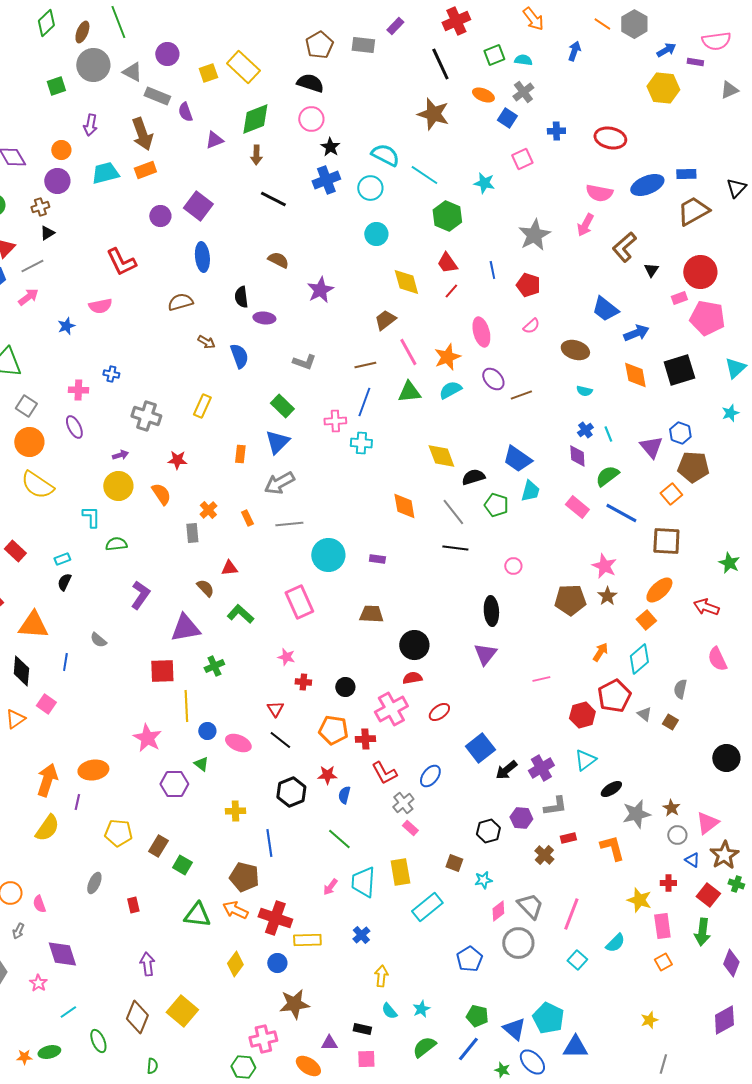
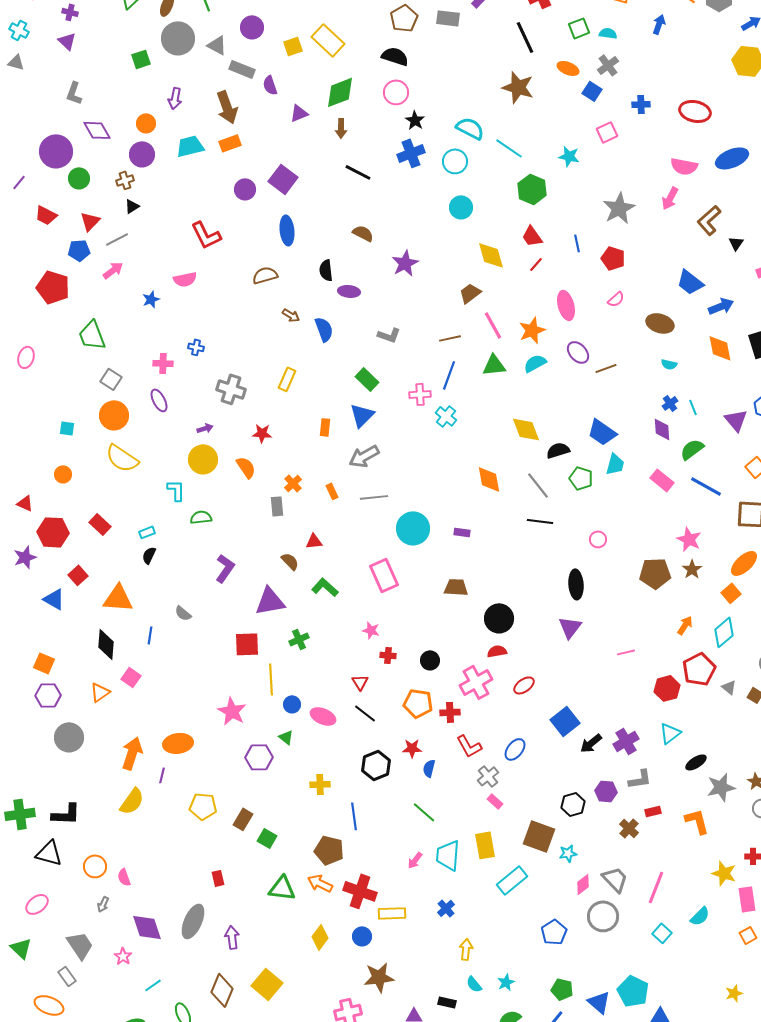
cyan cross: (361, 443) -> (446, 416), turned 35
brown square: (454, 863) -> (539, 836), size x1.8
gray ellipse: (94, 883) -> (193, 921), moved, size x1.6

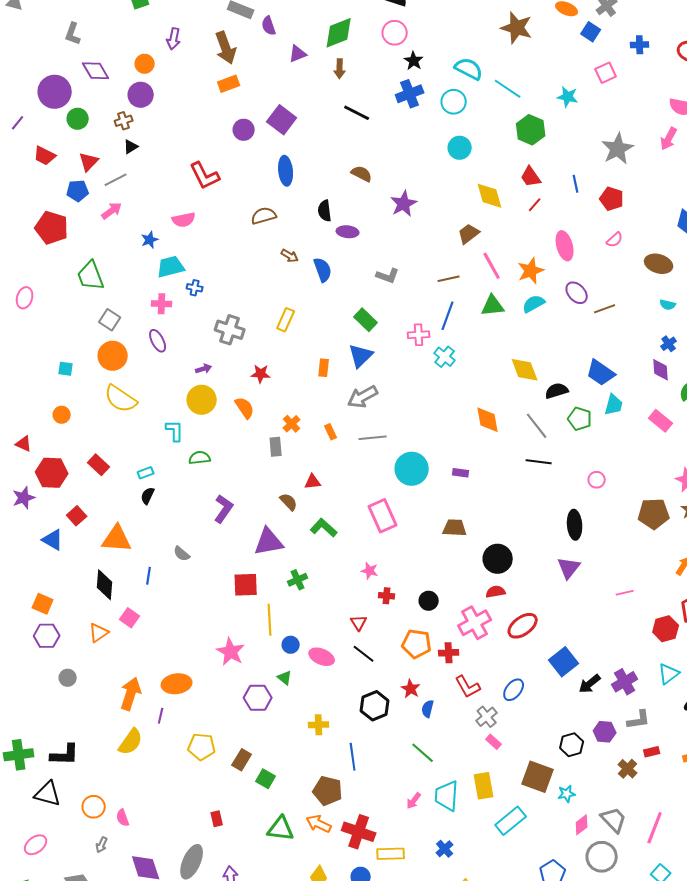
cyan trapezoid: (190, 146) -> (171, 267), moved
red ellipse: (524, 685) -> (523, 626), size x1.4
gray circle: (69, 737) -> (68, 678), size x0.6
red star: (412, 748) -> (411, 689), turned 30

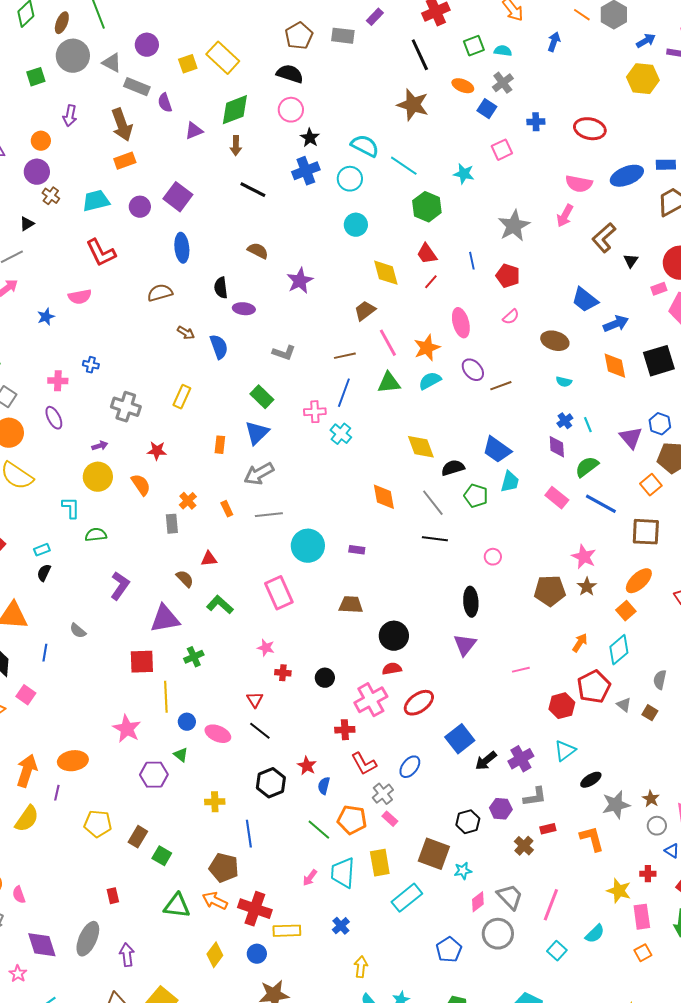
brown cross: (124, 121) -> (51, 196), moved, turned -36
cyan trapezoid: (171, 267) -> (96, 201), moved
orange pentagon: (417, 644) -> (352, 820), moved

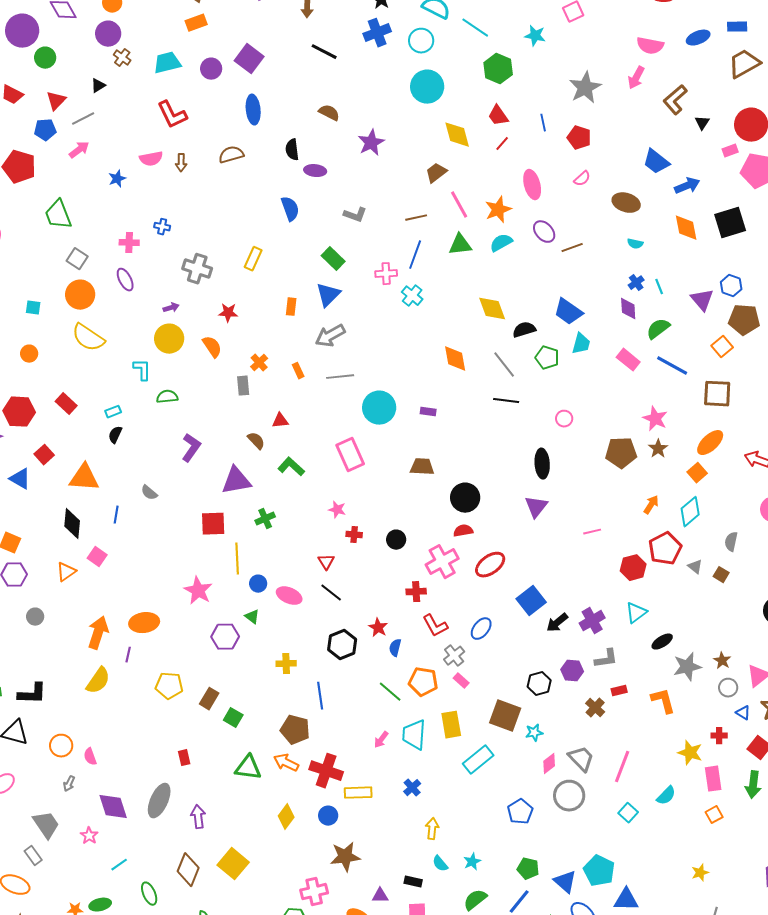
blue ellipse: (627, 176) -> (698, 38), size x0.7
cyan circle: (356, 225) -> (427, 87), size x1.4
brown arrow: (186, 333) -> (181, 163), moved, turned 60

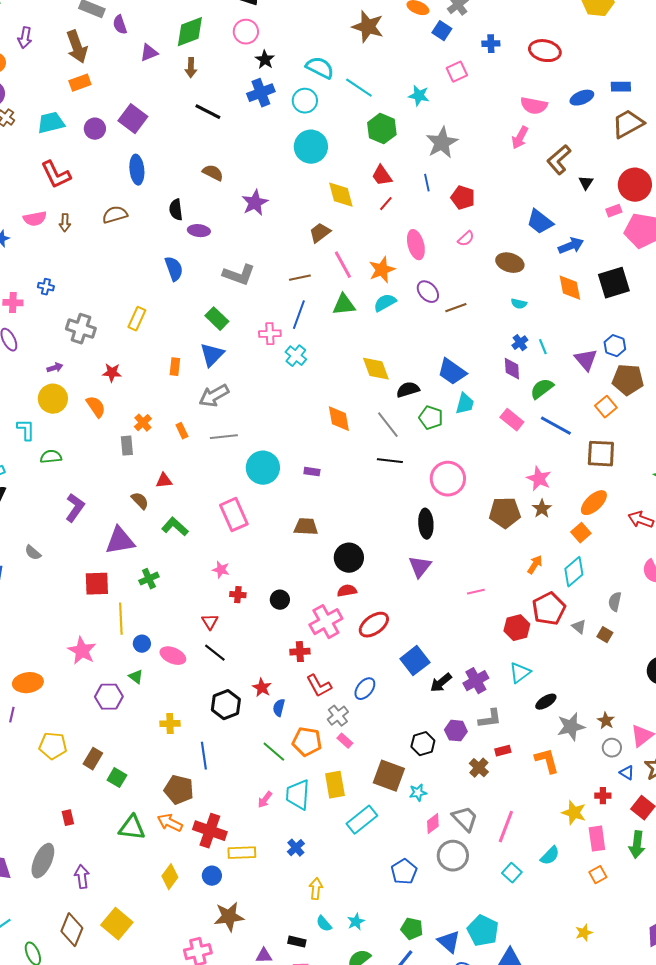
gray star: (585, 88) -> (442, 143), moved
gray L-shape: (355, 215) -> (239, 275), size x1.4
pink circle: (564, 419) -> (448, 479), size x2.0

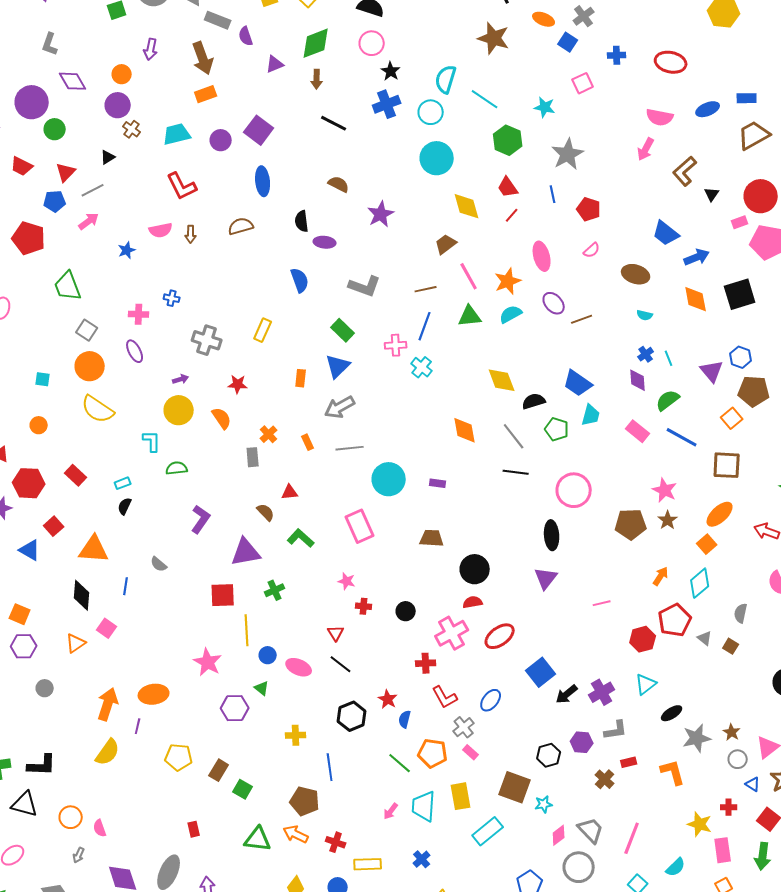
cyan semicircle: (320, 68) -> (446, 79), turned -100
red cross: (210, 831) -> (336, 842), size x0.6

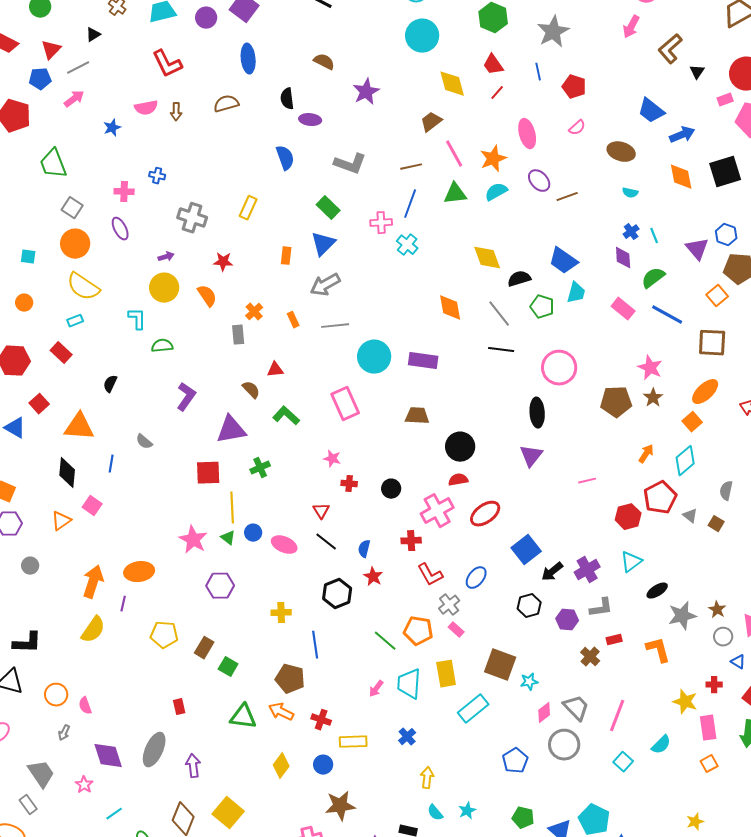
cyan rectangle: (123, 483) -> (75, 321), moved
purple rectangle: (438, 483) -> (423, 361), size x1.8
green triangle: (262, 688) -> (228, 538), moved
blue semicircle: (405, 719) -> (364, 549), moved
black hexagon: (549, 755) -> (529, 606), moved

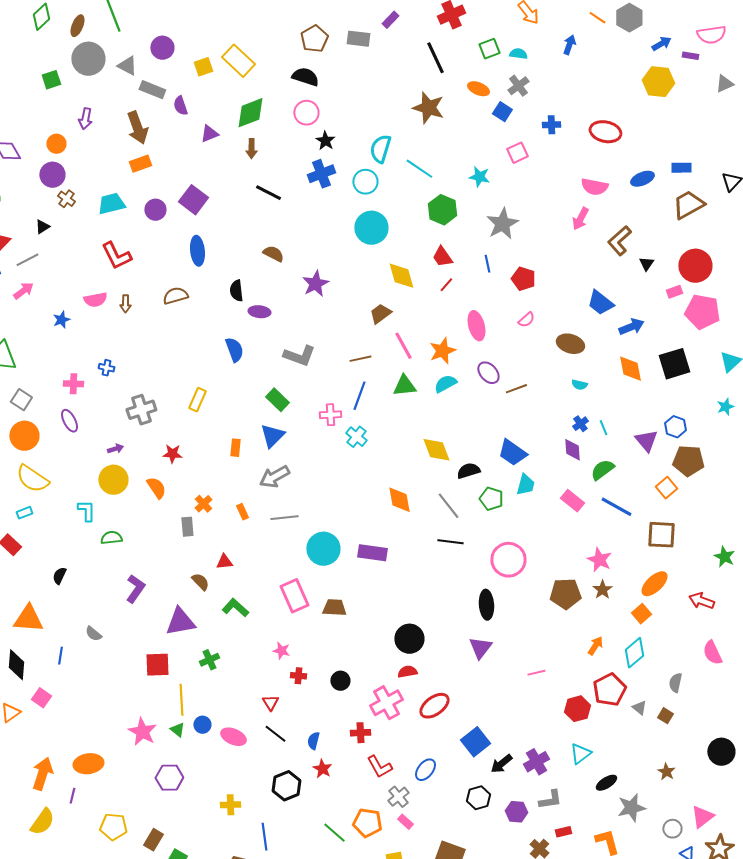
gray cross: (192, 218) -> (141, 410), turned -36
brown trapezoid: (417, 416) -> (334, 608), moved
brown star: (717, 610) -> (666, 772), moved

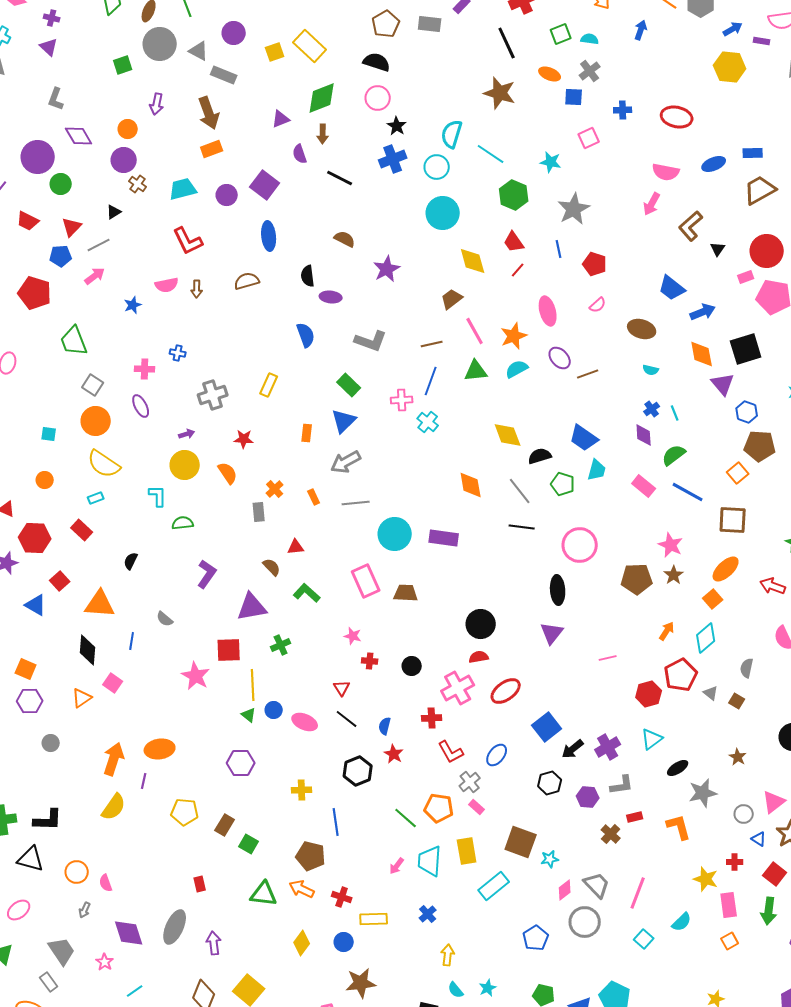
purple semicircle: (180, 106) -> (300, 154), moved
blue square: (502, 112) -> (574, 97), turned -30
purple triangle: (646, 441) -> (723, 384), moved
pink star: (142, 732) -> (196, 676), moved

